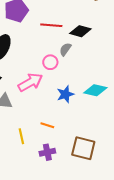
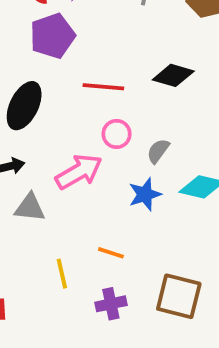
red line: (51, 25) -> (103, 87), moved
gray semicircle: (65, 49) -> (158, 151), moved

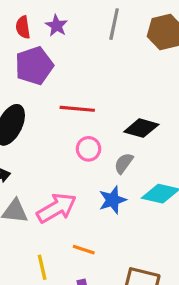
black diamond: (173, 75) -> (141, 128), moved
pink arrow: (79, 172) -> (57, 208), moved

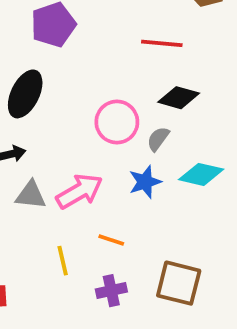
red line: (77, 109) -> (162, 43), moved
pink circle: (89, 149) -> (117, 122), size x1.5

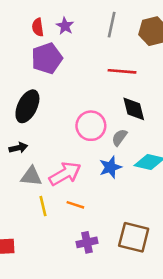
black diamond: (179, 98) -> (134, 109), turned 60
orange line: (111, 240) -> (75, 205), moved
yellow line: (63, 261) -> (43, 206), moved

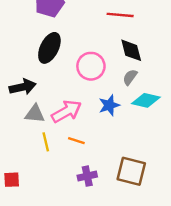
black ellipse: (27, 106) -> (49, 48), moved
gray semicircle: (119, 137) -> (130, 77), moved
black arrow: (18, 148) -> (23, 87), size x1.5

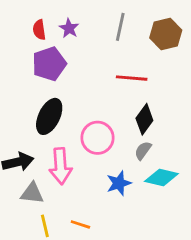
black diamond: (131, 50) -> (144, 119), turned 50
pink arrow: (67, 111) -> (61, 166), moved, turned 116

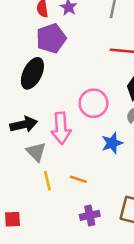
black ellipse: (49, 116) -> (32, 73), moved
gray triangle: (32, 193) -> (36, 152), turned 40

